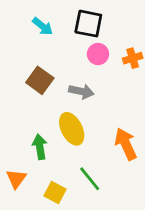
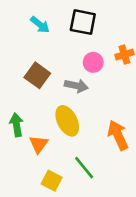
pink circle: (98, 54) -> (93, 62), moved
green arrow: (40, 147) -> (17, 125), moved
orange triangle: (16, 179) -> (39, 144), moved

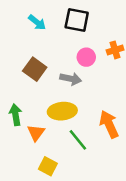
yellow ellipse: (67, 121) -> (62, 111), turned -68
green line: (84, 168) -> (78, 140), moved

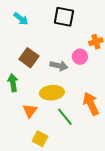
cyan arrow: (37, 22) -> (21, 19), moved
pink circle: (86, 57) -> (80, 57), moved
green arrow: (16, 115) -> (13, 83), moved

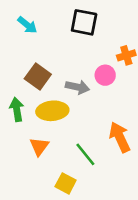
yellow ellipse: (52, 93) -> (52, 111), moved
yellow square: (40, 139) -> (66, 183), moved

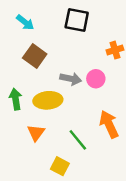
pink circle: (105, 75) -> (96, 79), moved
brown square: (38, 76) -> (35, 56), moved

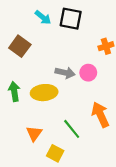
cyan arrow: (25, 22) -> (43, 17), moved
brown square: (35, 56) -> (20, 46), moved
orange triangle: (36, 133) -> (34, 133), moved

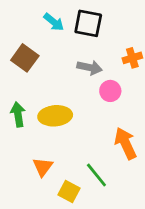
gray arrow: (65, 73) -> (90, 68), moved
green line: (72, 129) -> (96, 175), moved

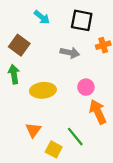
black square: (88, 23) -> (82, 20), moved
pink circle: (110, 91) -> (86, 87), moved
green arrow: (18, 114) -> (14, 74), moved

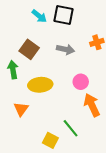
black square: (82, 20) -> (64, 15), moved
brown square: (19, 45) -> (29, 49), moved
orange triangle: (33, 130) -> (21, 109), moved

